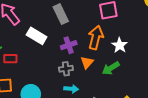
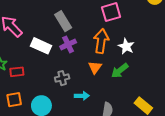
purple cross: (69, 45) -> (68, 44), moved
gray cross: (66, 69) -> (62, 78), moved

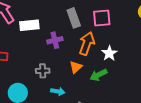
gray rectangle: (63, 21) -> (74, 18), moved
white rectangle: (41, 46) -> (29, 25), moved, turned -42

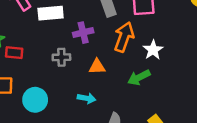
orange triangle: (76, 67) -> (97, 67), moved, turned 40
gray cross: (43, 71) -> (61, 57), moved

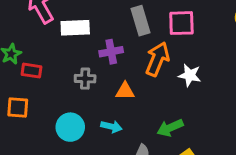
white star: (153, 50) -> (190, 75), turned -30
green arrow: (139, 77) -> (170, 128), moved
cyan circle: (35, 100) -> (70, 127), moved

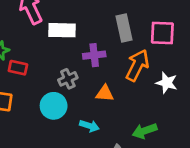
gray cross: (85, 79) -> (68, 79), turned -30
cyan circle: (70, 127) -> (54, 106), moved

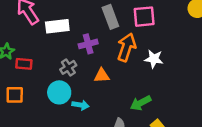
cyan arrow: (89, 126) -> (81, 105), moved

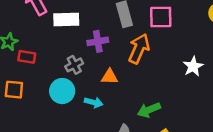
white star: (154, 59) -> (193, 66), moved, turned 30
cyan arrow: (81, 105) -> (94, 102), moved

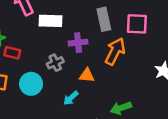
cyan circle: (62, 91) -> (31, 84), moved
cyan arrow: (94, 102) -> (71, 98), turned 119

